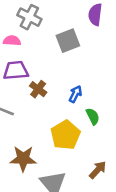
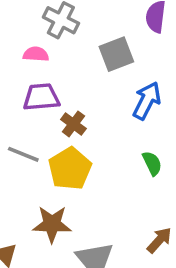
blue arrow: (75, 94) -> (147, 101), moved, size x1.5
yellow pentagon: (65, 135) -> (70, 169), moved

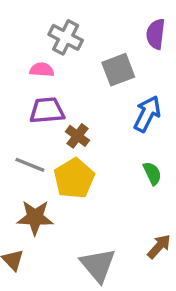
brown star: (52, 224) -> (35, 217), moved

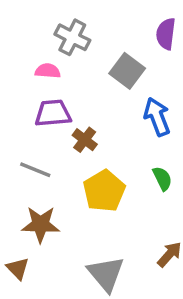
gray square: (118, 70) -> (127, 71), turned -32
blue arrow: (147, 114) -> (157, 117), turned -48
yellow pentagon: (74, 178) -> (104, 191), moved

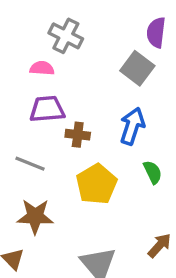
gray square: (127, 71) -> (137, 68), moved
blue arrow: (157, 117) -> (132, 126), moved, turned 39
brown cross: (85, 140) -> (78, 135), turned -30

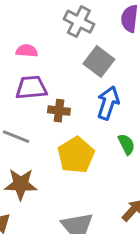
gray cross: (66, 36) -> (79, 22), moved
gray square: (137, 68) -> (99, 61), moved

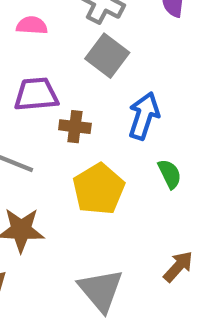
pink semicircle: (27, 51) -> (32, 25), moved
gray square: (99, 61) -> (107, 56), moved

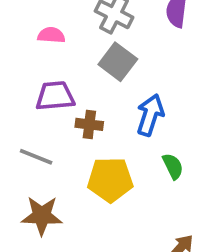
yellow pentagon: (99, 189) -> (110, 180), turned 30

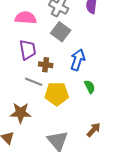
pink semicircle: (51, 35) -> (26, 18), size x1.5
purple trapezoid: (55, 96) -> (28, 50), turned 85
gray line: (36, 157) -> (34, 82), moved

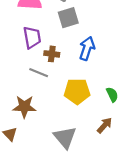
gray square: (61, 32) -> (68, 18), turned 36
green semicircle: (90, 87) -> (112, 95), moved
yellow pentagon: (57, 94) -> (77, 91), moved

